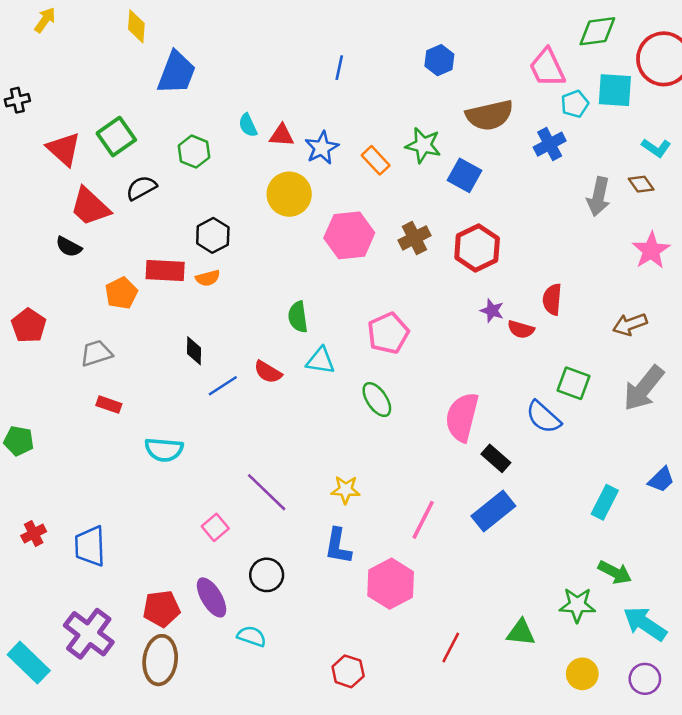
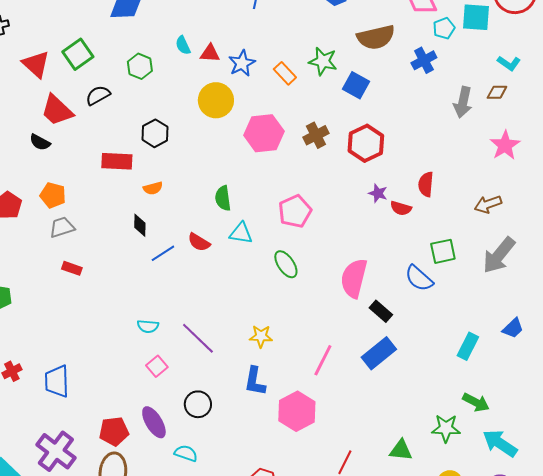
brown diamond: (641, 184) -> (497, 92), turned -55
orange semicircle: (208, 278) -> (153, 188), moved
orange pentagon: (121, 293) -> (53, 195), moved, turned -30
green square: (573, 383) -> (443, 251), turned -32
cyan semicircle: (164, 450) -> (148, 326), moved, size x0.7

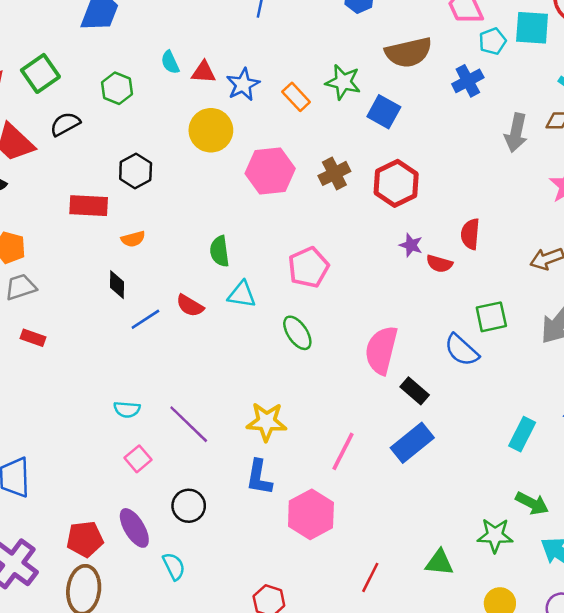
yellow star: (261, 336) -> (266, 422), size x1.4
cyan semicircle: (186, 453) -> (174, 566), turned 45

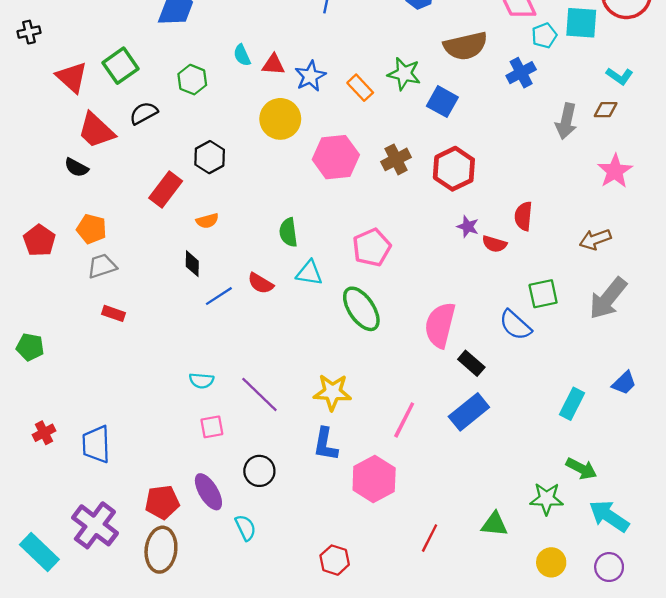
red rectangle: (89, 206) -> (166, 190), turned -56
green ellipse: (297, 333) -> (361, 309), size x1.4
pink square: (138, 459) -> (212, 427), turned 30

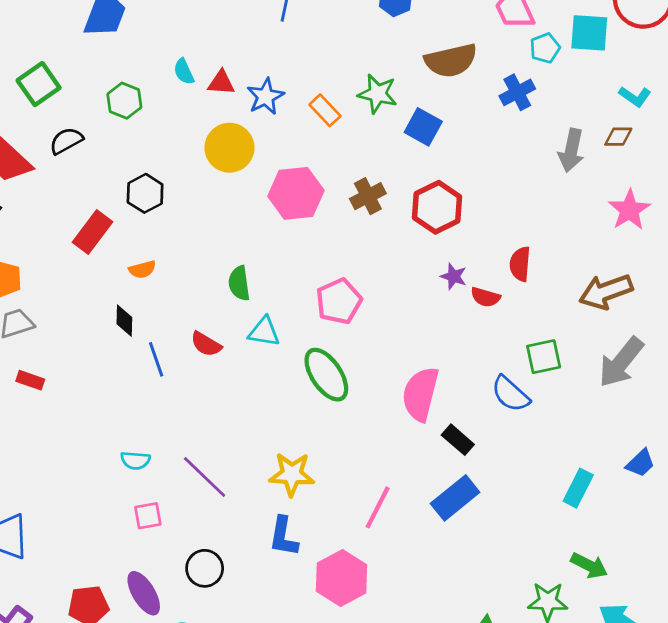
brown arrow: (595, 239) -> (606, 292), size x1.4
blue line: (219, 296) -> (156, 359), turned -76

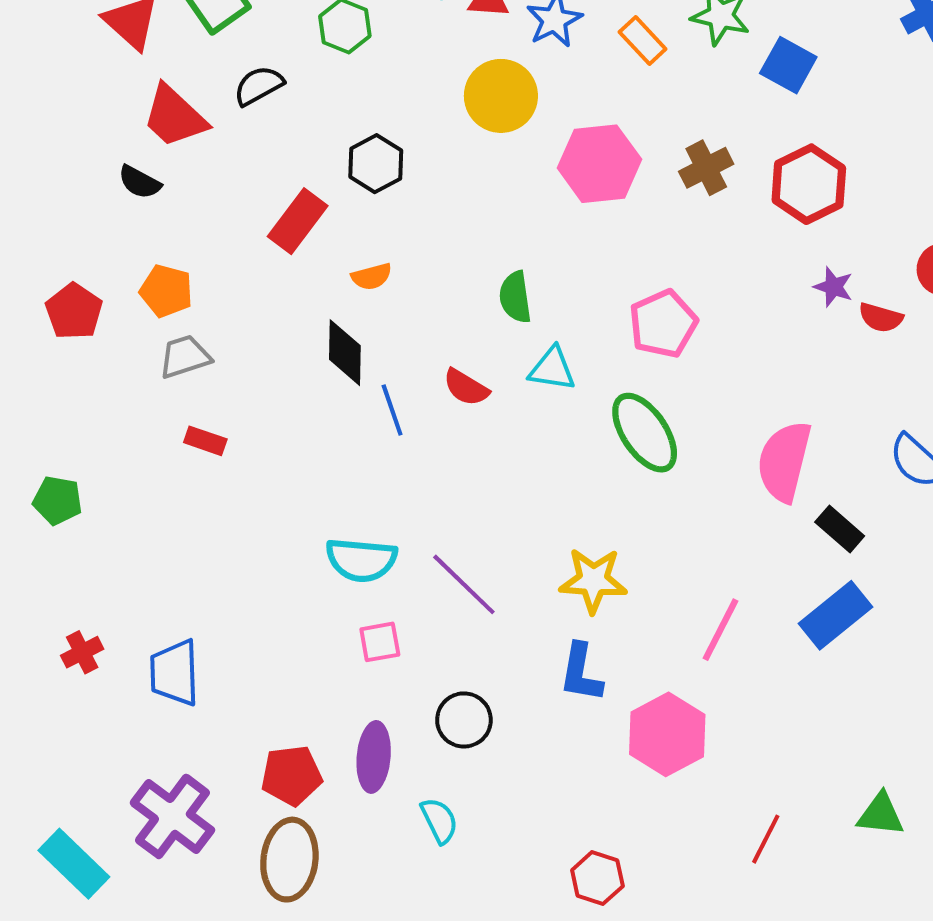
black diamond: (124, 321) -> (345, 353), size x1.4
cyan semicircle: (135, 460) -> (361, 560), size x1.6
purple ellipse: (144, 593) -> (374, 757), turned 36

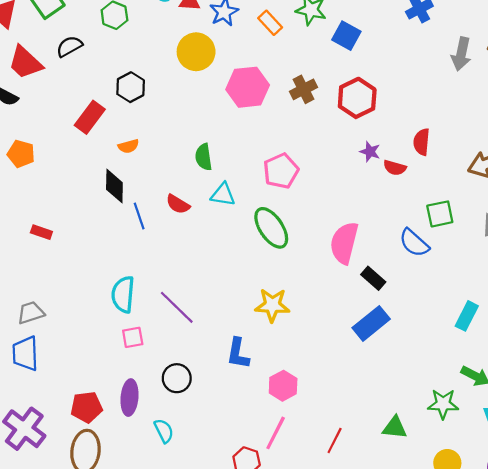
gray trapezoid: (185, 357) -> (31, 313), moved
cyan semicircle: (361, 560) -> (123, 294), turned 90
yellow star: (593, 580) -> (272, 305), moved
pink line: (721, 630) -> (276, 433), moved
pink hexagon: (667, 734) -> (283, 386), size x0.7

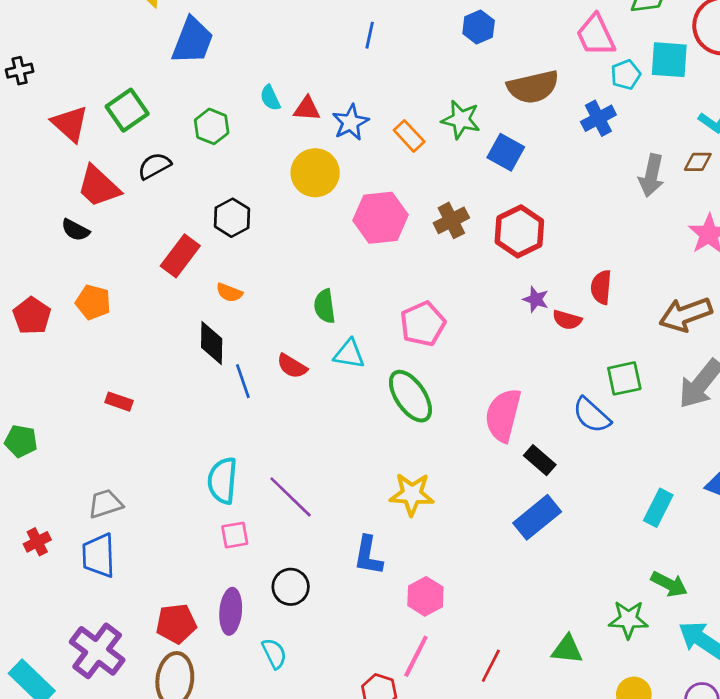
orange semicircle: (128, 146) -> (229, 293), turned 36

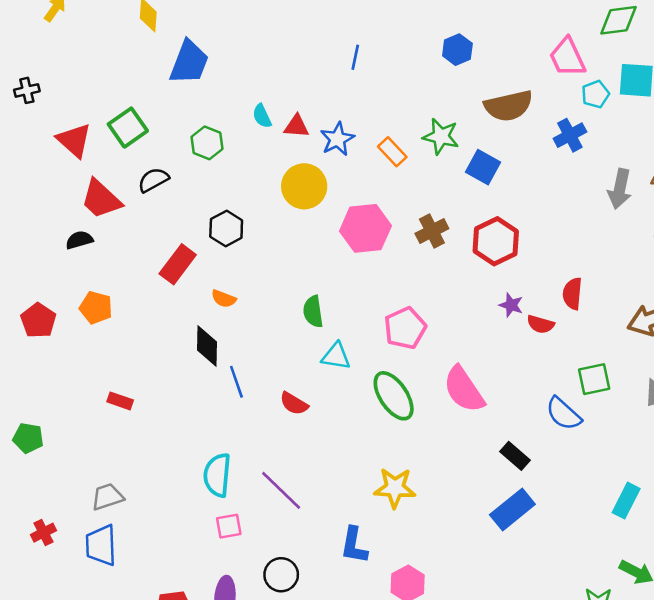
black semicircle: (75, 230) -> (79, 240), turned 136
red semicircle: (292, 366) -> (294, 403), moved
pink semicircle: (503, 415) -> (464, 389), moved, turned -48

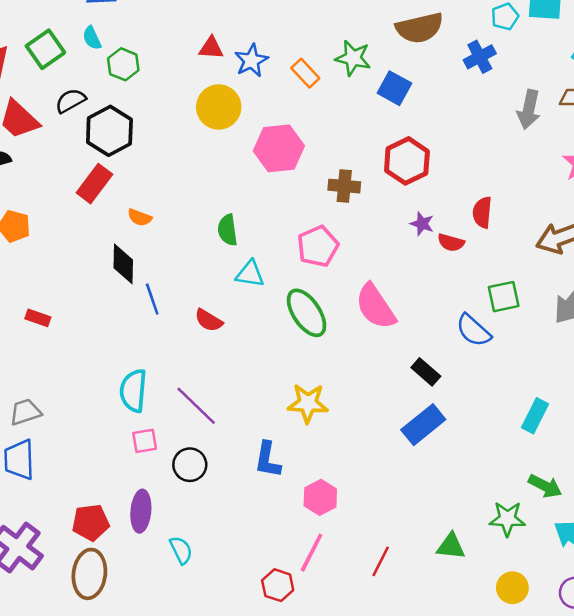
cyan semicircle: (262, 116) -> (92, 38), moved
black hexagon: (226, 228) -> (109, 131), moved, size x1.4
brown cross: (432, 231) -> (344, 186), moved, turned 32
black circle: (281, 575) -> (190, 465), moved

